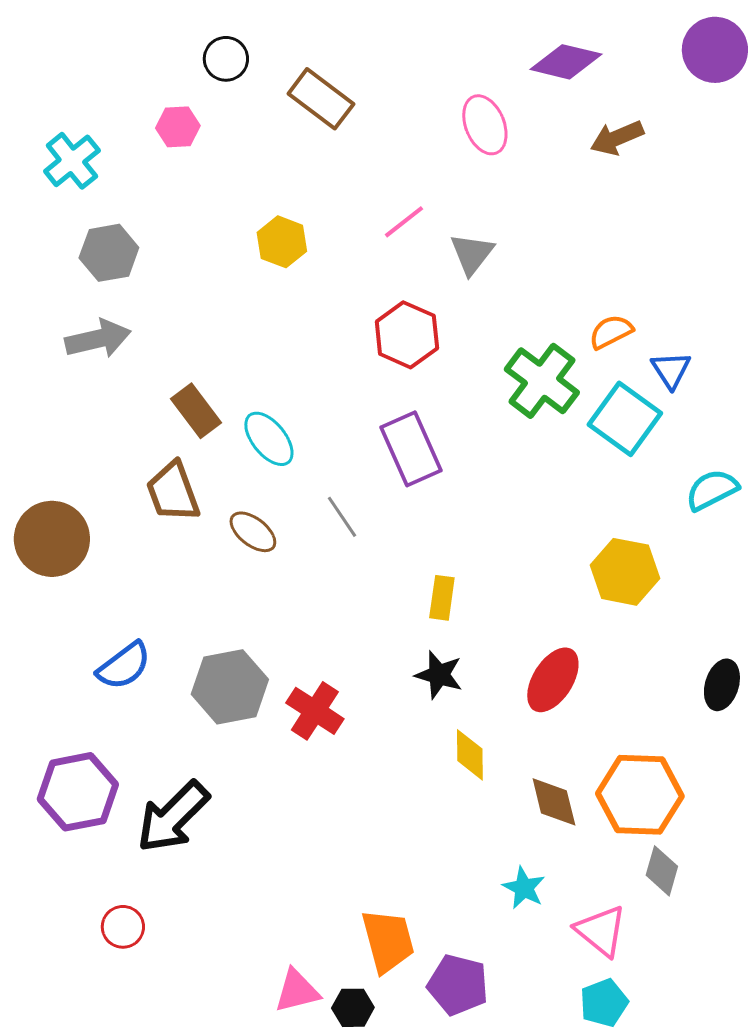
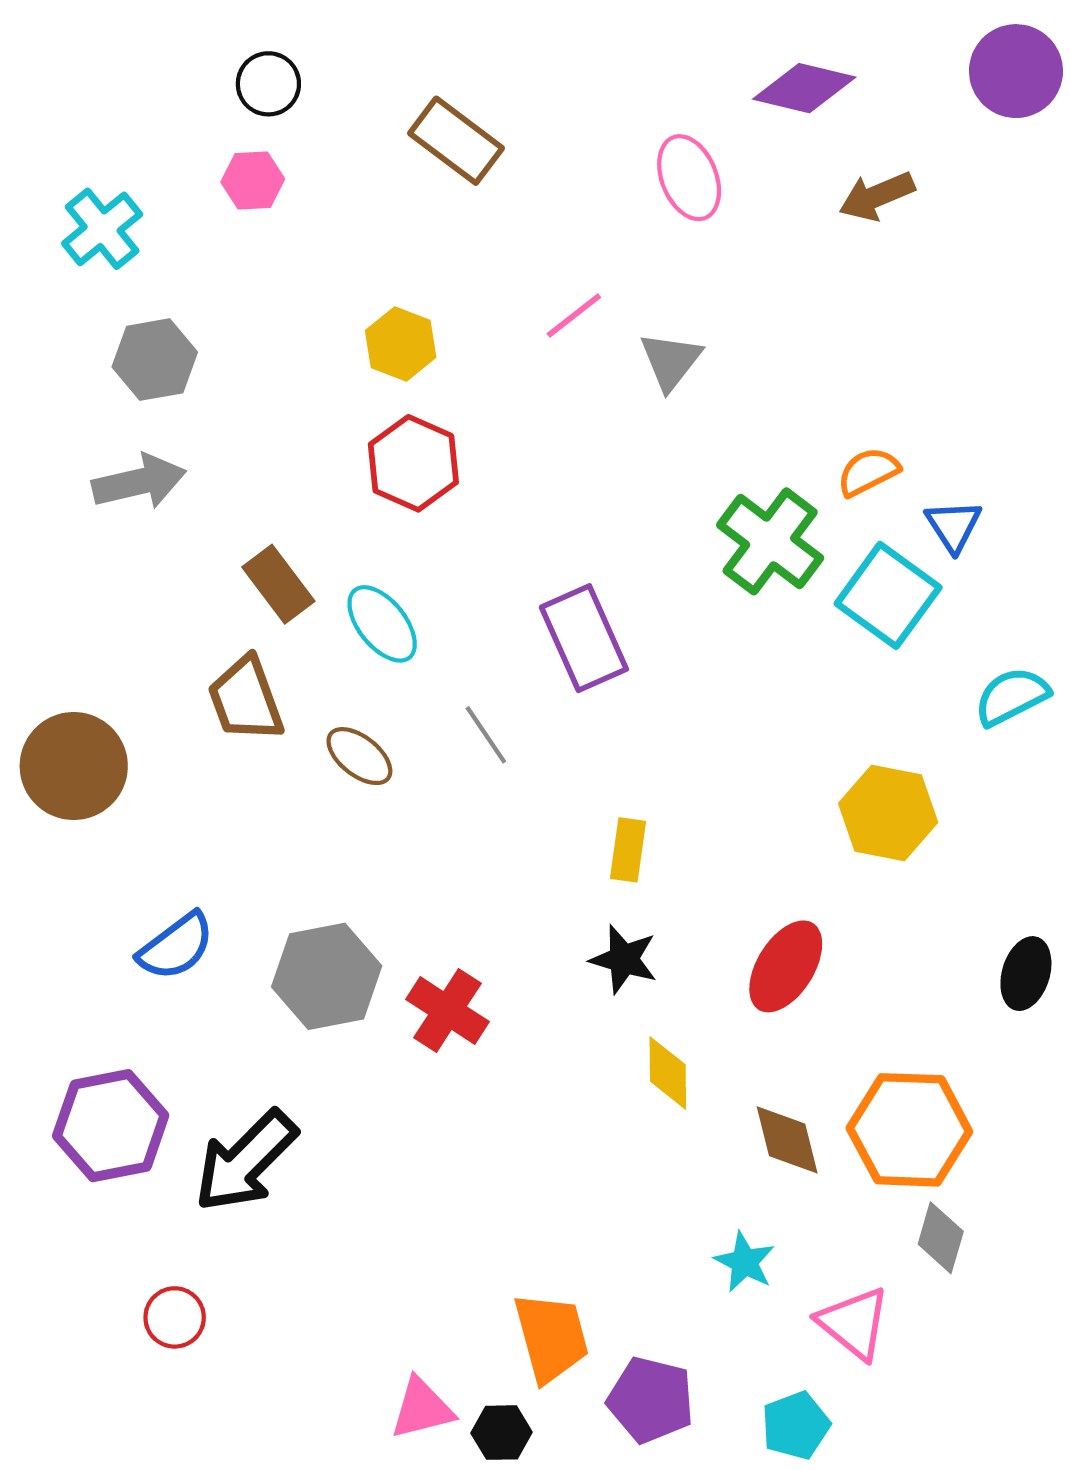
black circle: (226, 59) -> (268, 84), moved
red hexagon: (407, 335) -> (413, 463), moved
cyan pentagon: (604, 1003) -> (796, 1425), moved

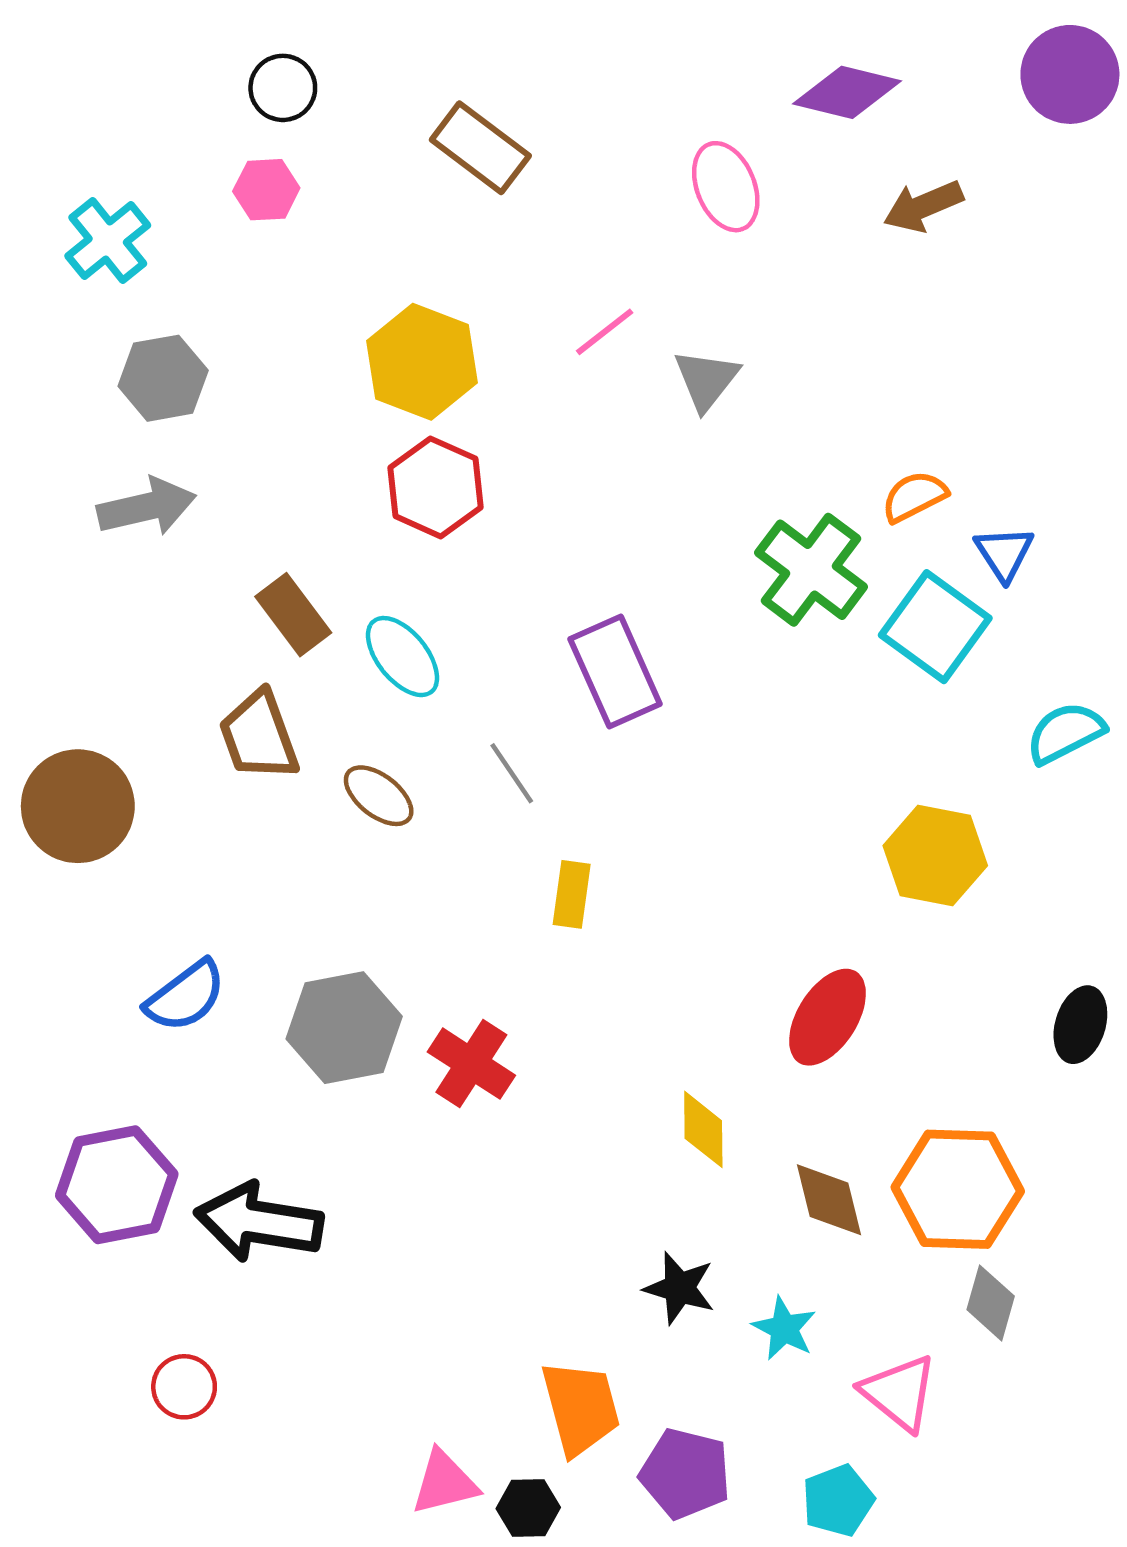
yellow hexagon: (401, 344) -> (422, 362), size x1.5
yellow rectangle: (628, 850) -> (572, 894), moved
black star: (624, 959) -> (679, 1288), moved
black arrow: (246, 1161) -> (259, 1222), turned 54

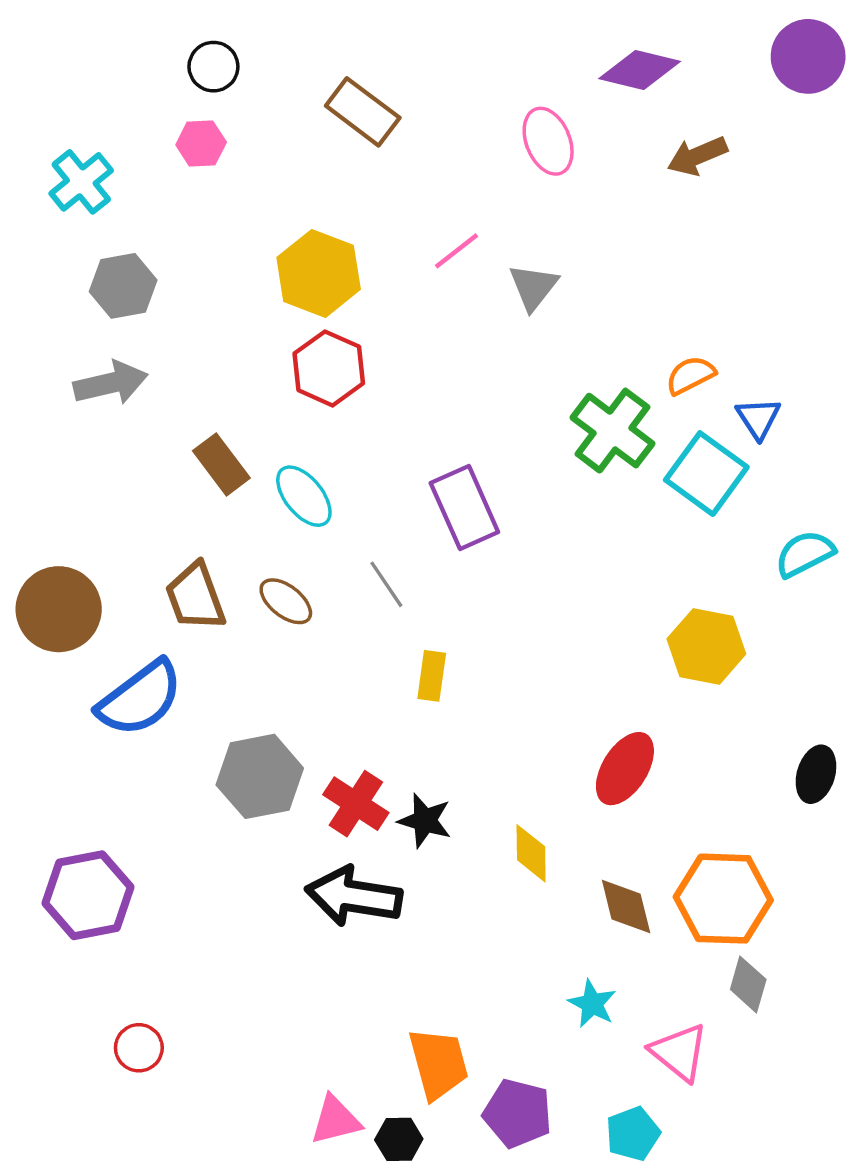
brown trapezoid: (259, 736) -> (195, 597), moved
blue semicircle: (186, 996) -> (140, 698), moved, size x1.4
black arrow: (259, 1222) -> (354, 896), moved
black star: (679, 1288) -> (425, 821), moved

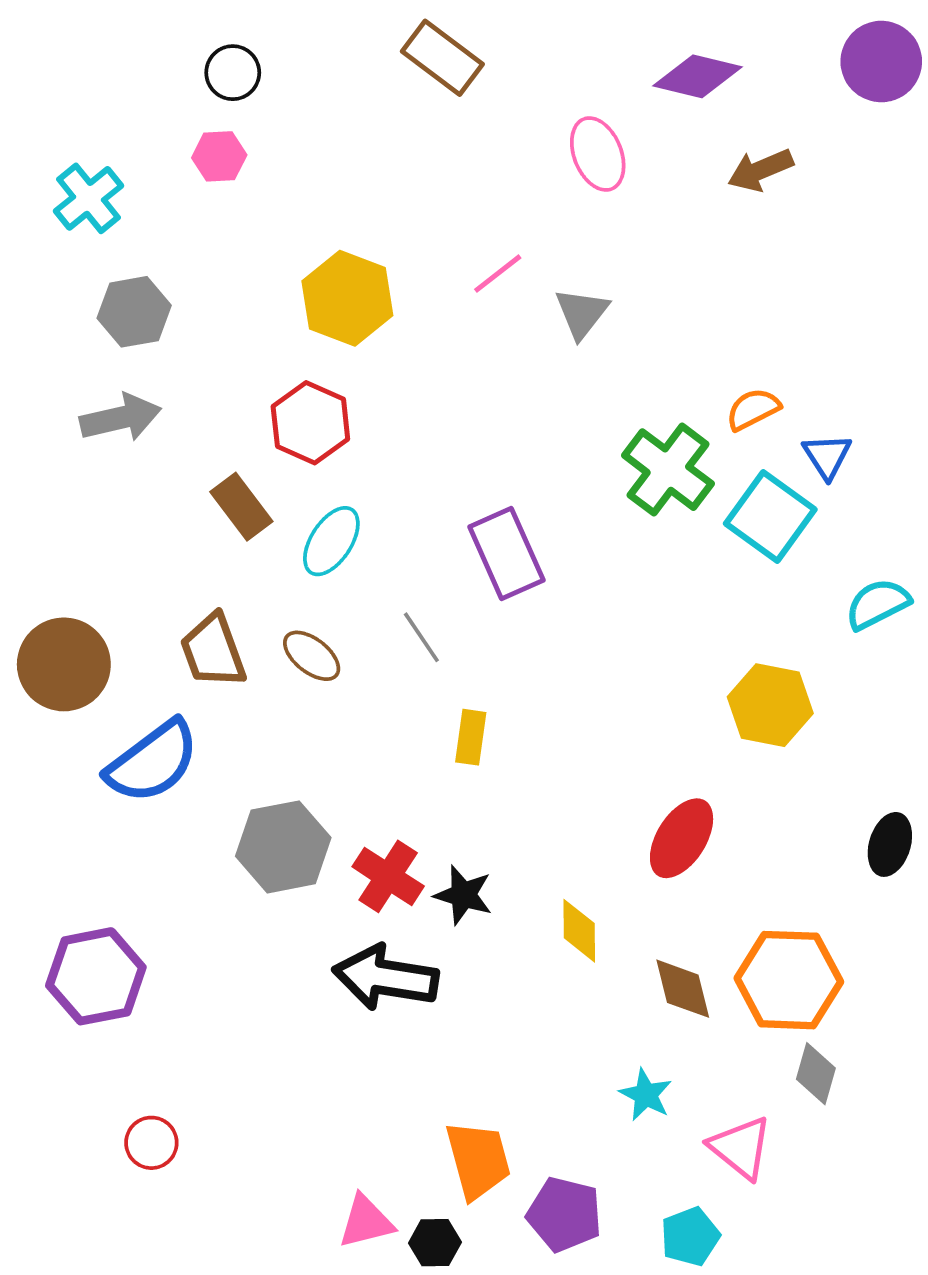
brown rectangle: (363, 112) -> (442, 58), moved
red hexagon: (329, 368) -> (310, 423), moved
cyan ellipse: (304, 496) -> (331, 541), turned 72

